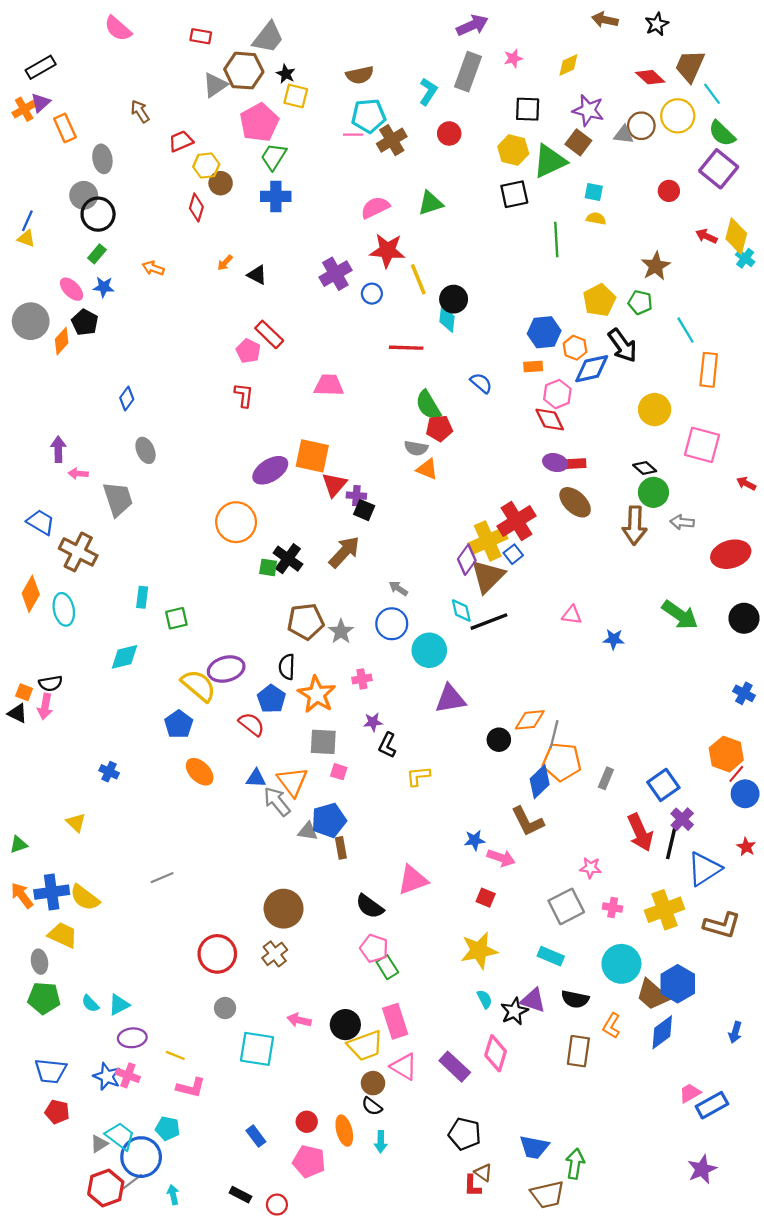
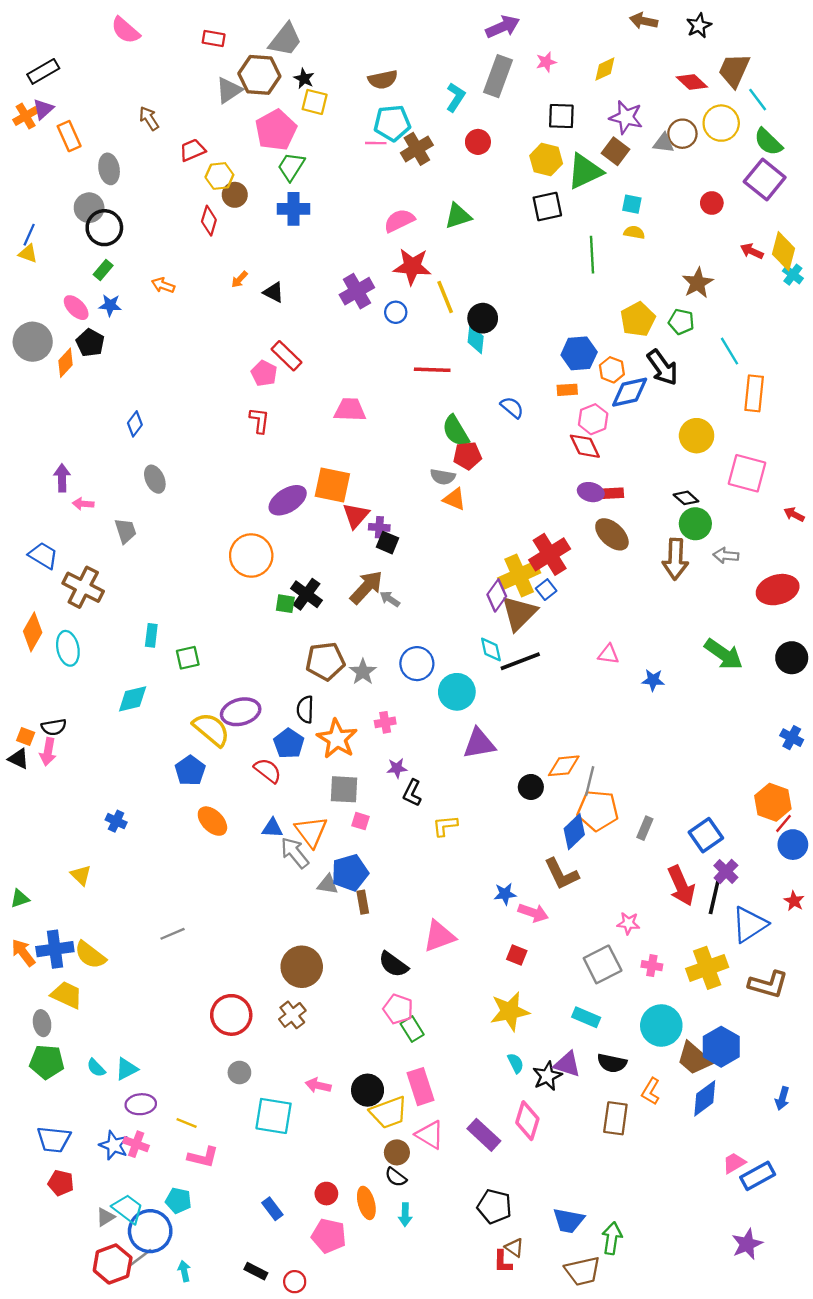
gray trapezoid: (118, 499) -> (125, 531), size x0.7
gray arrow: (398, 588) -> (390, 599), moved

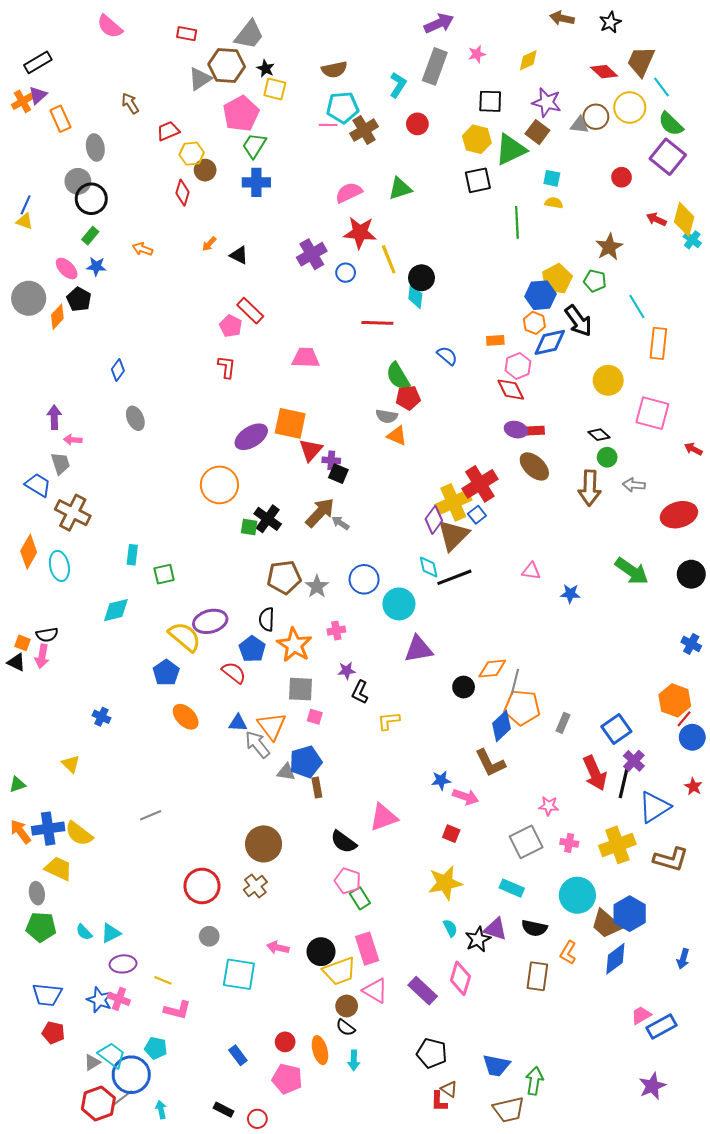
blue hexagon: (579, 353) -> (540, 295), moved
green circle: (695, 524) -> (607, 457), size x0.7
gray trapezoid: (125, 531) -> (60, 463), moved

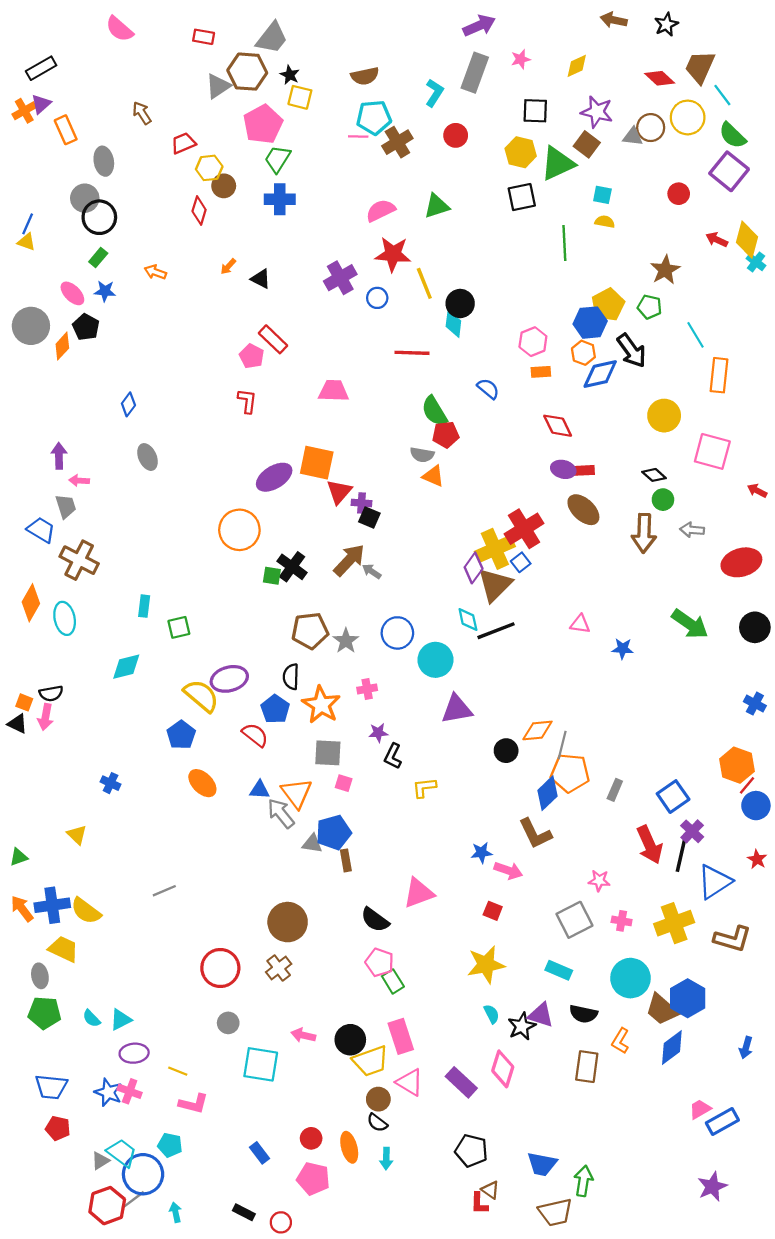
pink hexagon: (518, 366) -> (533, 342), moved

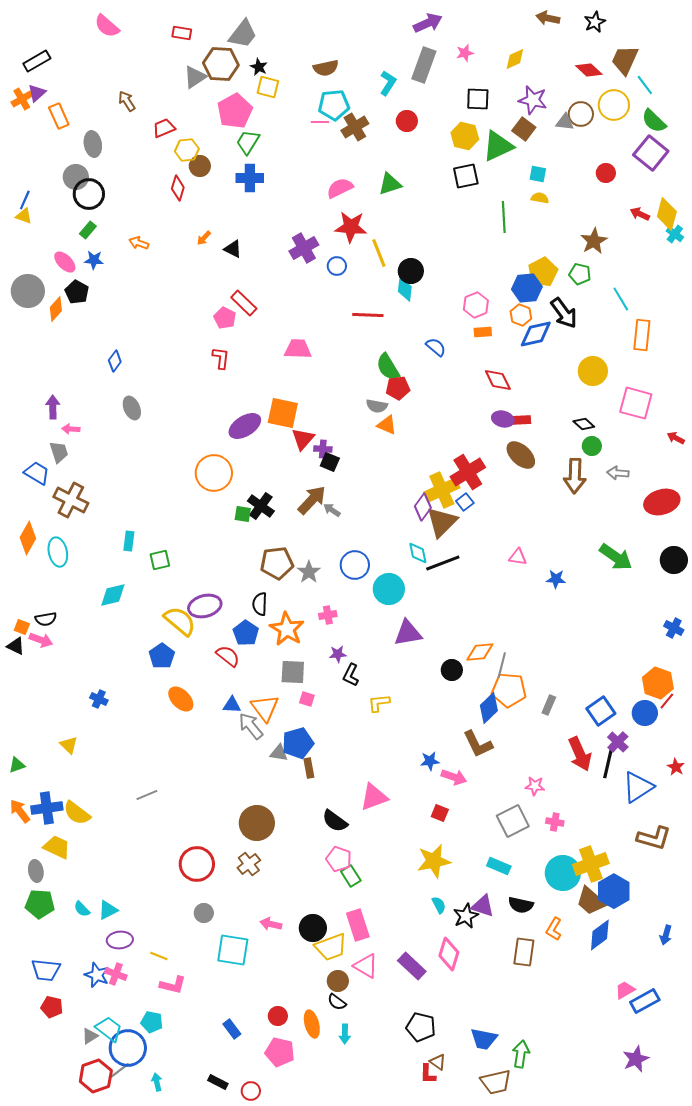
pink arrow: (46, 717) -> (41, 640), turned -80
blue circle: (756, 806) -> (645, 713), moved
yellow cross: (674, 923) -> (591, 864), moved

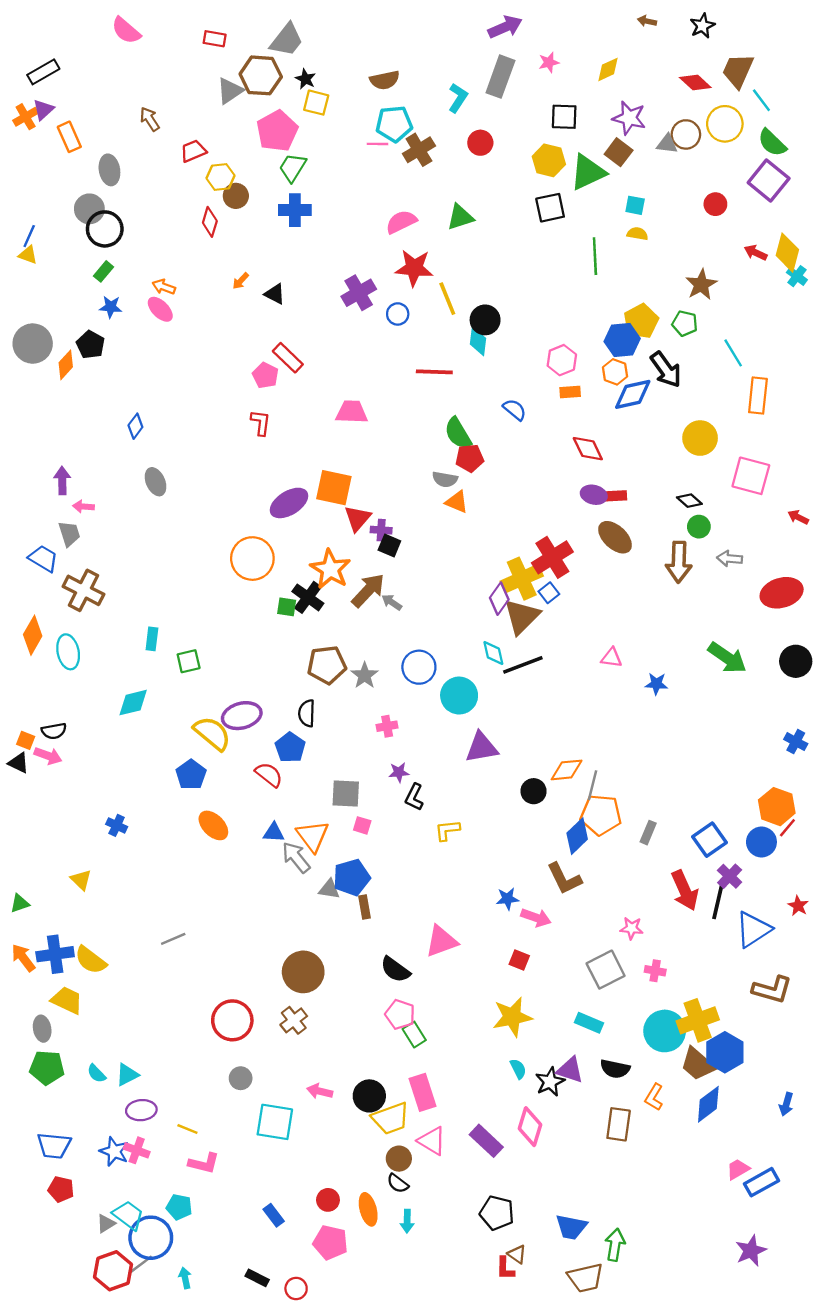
brown arrow: (548, 18) -> (647, 21), size x0.7
pink ellipse: (65, 262) -> (160, 309), moved
orange star: (287, 629) -> (330, 569), moved

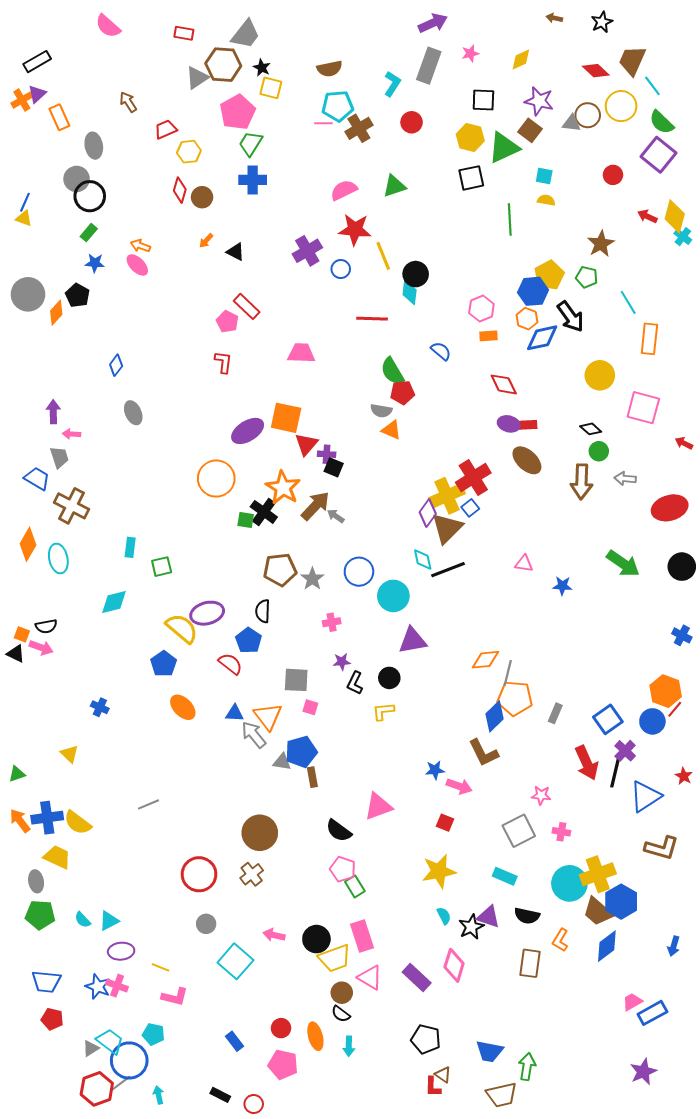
brown circle: (236, 196) -> (202, 197), moved
black circle: (534, 791) -> (389, 678), moved
cyan square: (275, 1122) -> (235, 961), turned 32

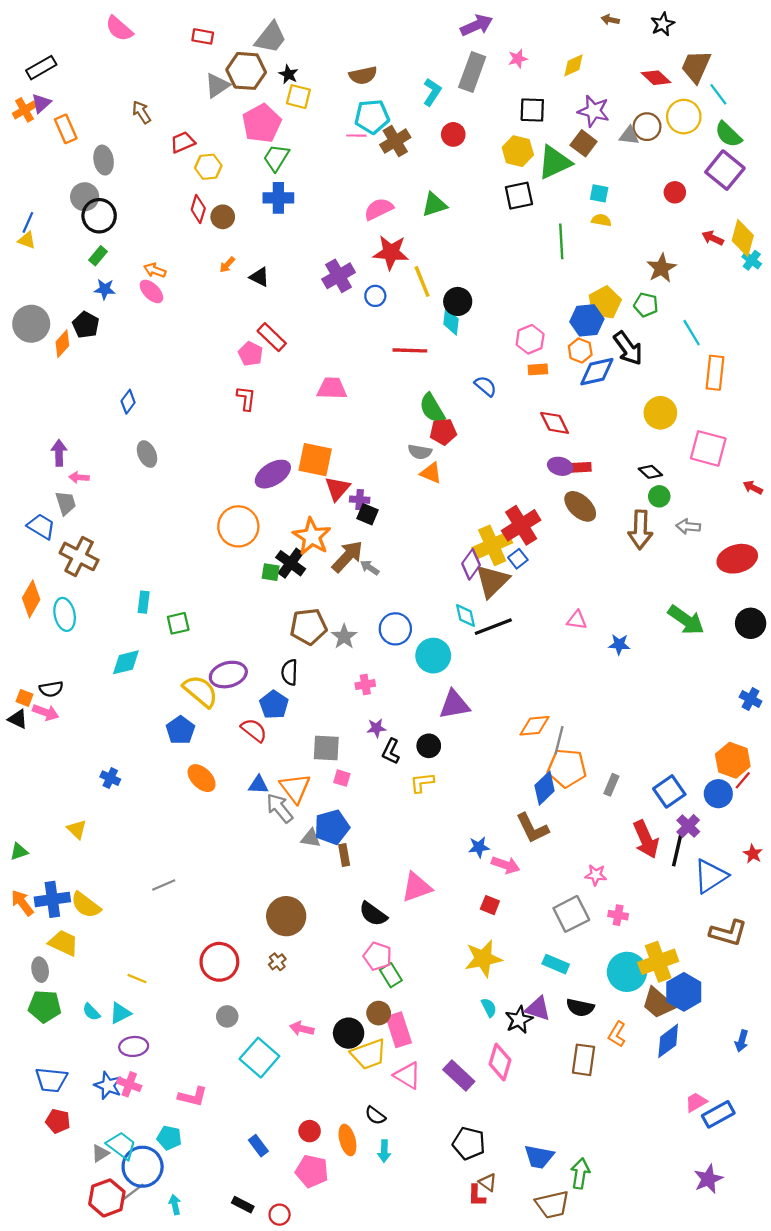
brown cross: (252, 874) -> (277, 962), size x0.7
yellow line: (161, 967) -> (137, 979), moved
brown circle: (342, 993) -> (379, 1013), moved

